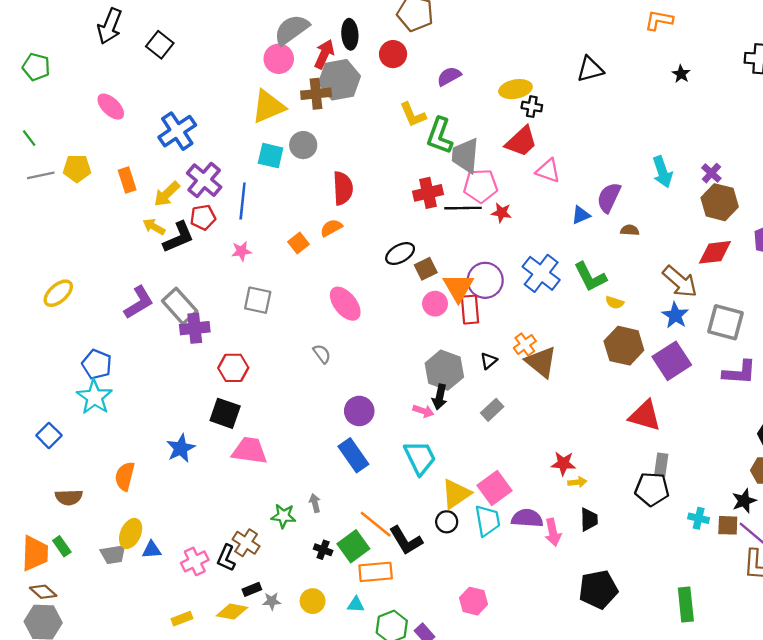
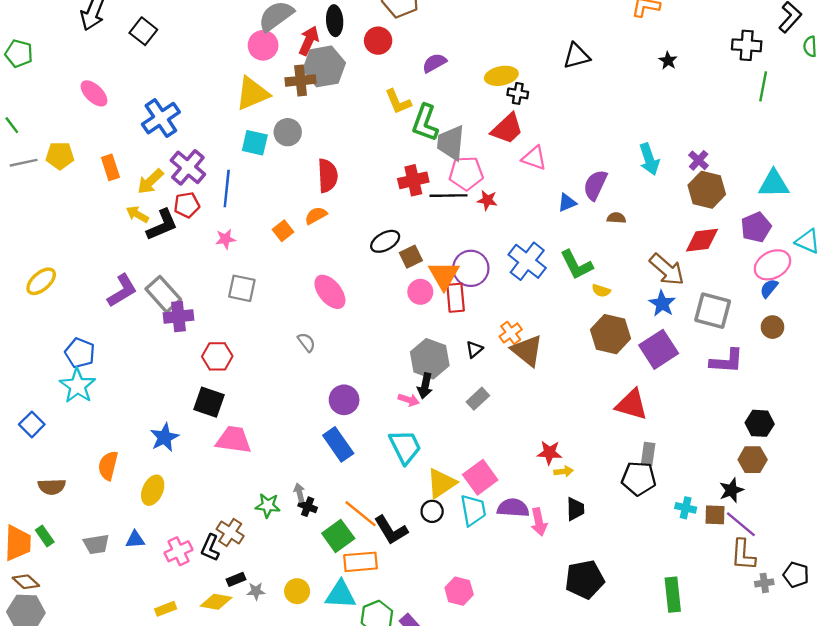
yellow ellipse: (131, 533) -> (153, 490), moved
black cross: (323, 550) -> (308, 507), moved
cyan triangle: (356, 605) -> (341, 595), size x1.8

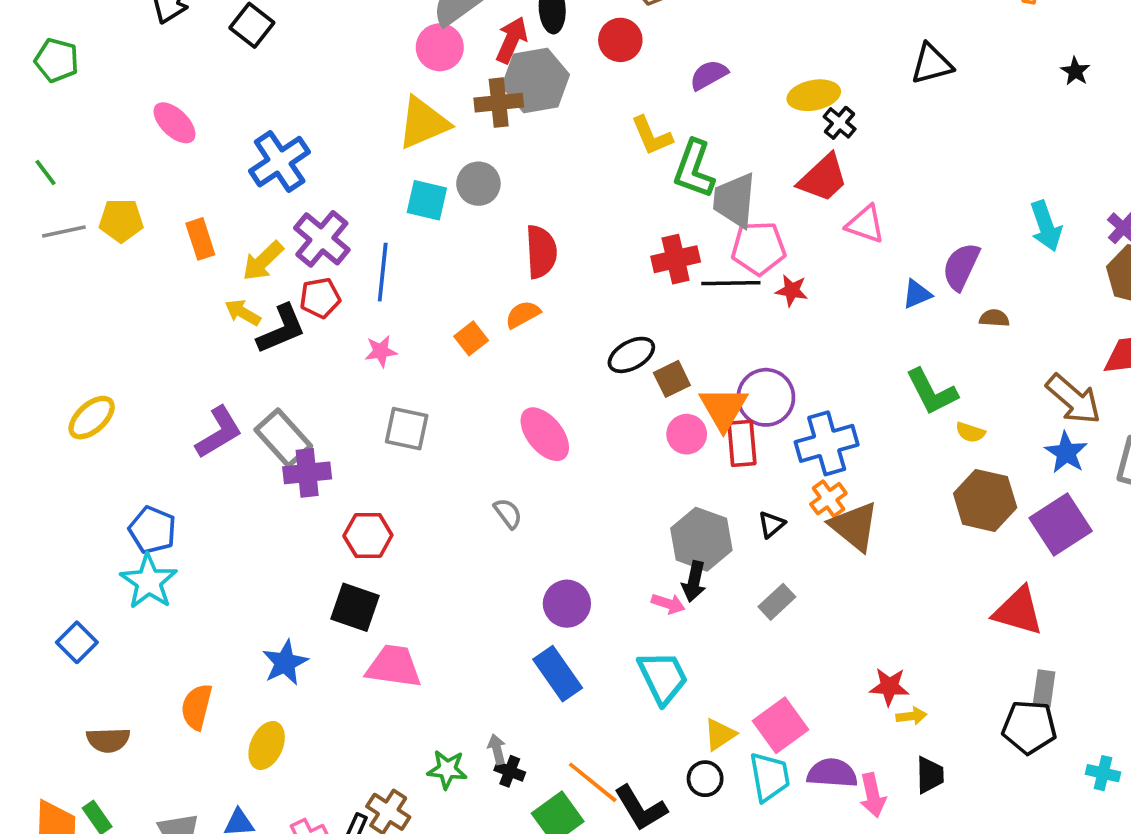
black cross: (518, 93) -> (840, 123), turned 30
blue cross: (527, 261) -> (827, 443), moved, turned 36
yellow triangle: (441, 483) -> (720, 734), size x0.7

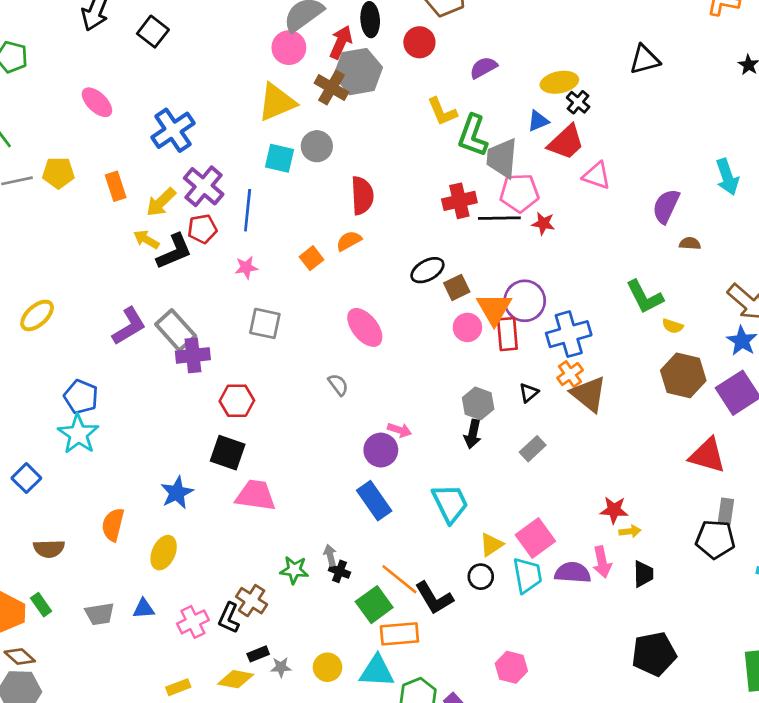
brown cross: (499, 103) -> (332, 88), turned 36
blue triangle: (917, 294) -> (538, 121), moved
gray hexagon: (701, 539) -> (478, 403), size x0.7
pink arrow: (668, 604) -> (399, 430), moved
pink arrow: (873, 795) -> (602, 562), moved

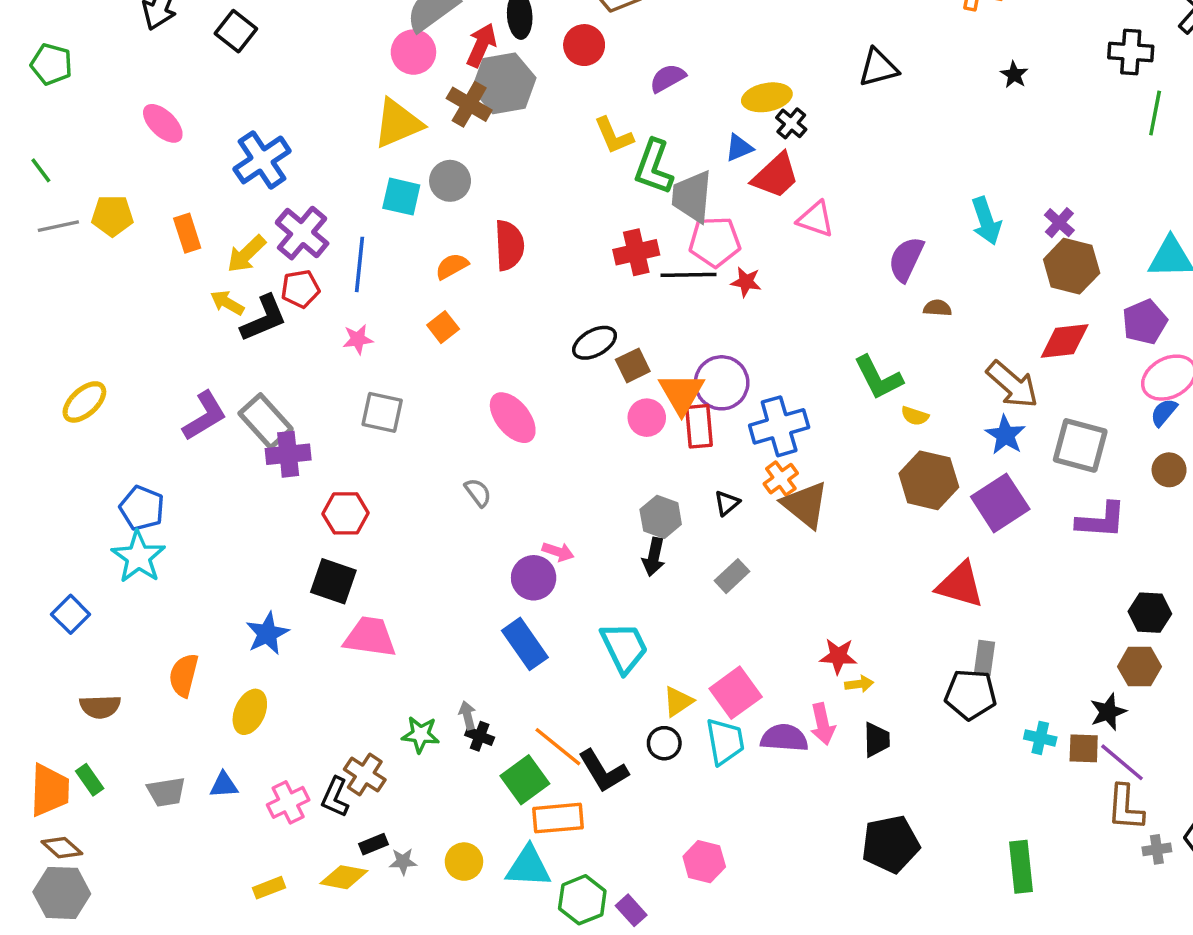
orange semicircle: (349, 241) -> (452, 266), moved

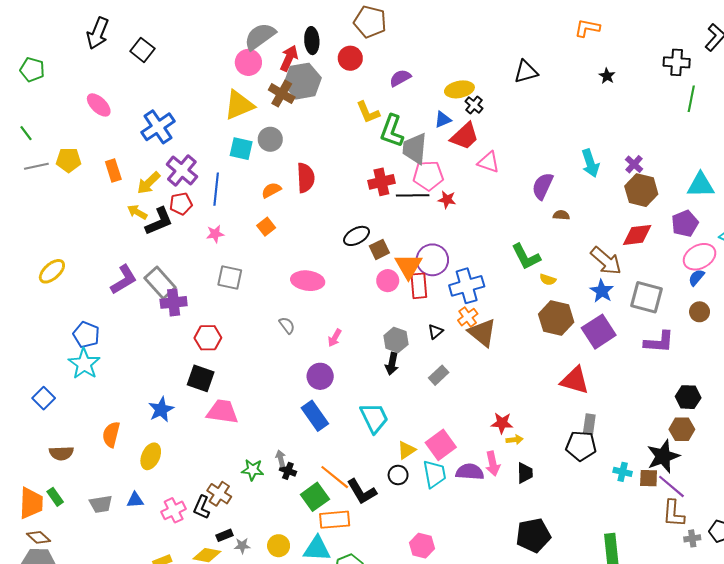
pink ellipse: (513, 418) -> (308, 281), turned -44
pink arrow: (558, 552) -> (335, 338), moved, turned 102
black star: (1108, 712) -> (663, 456), size x1.5

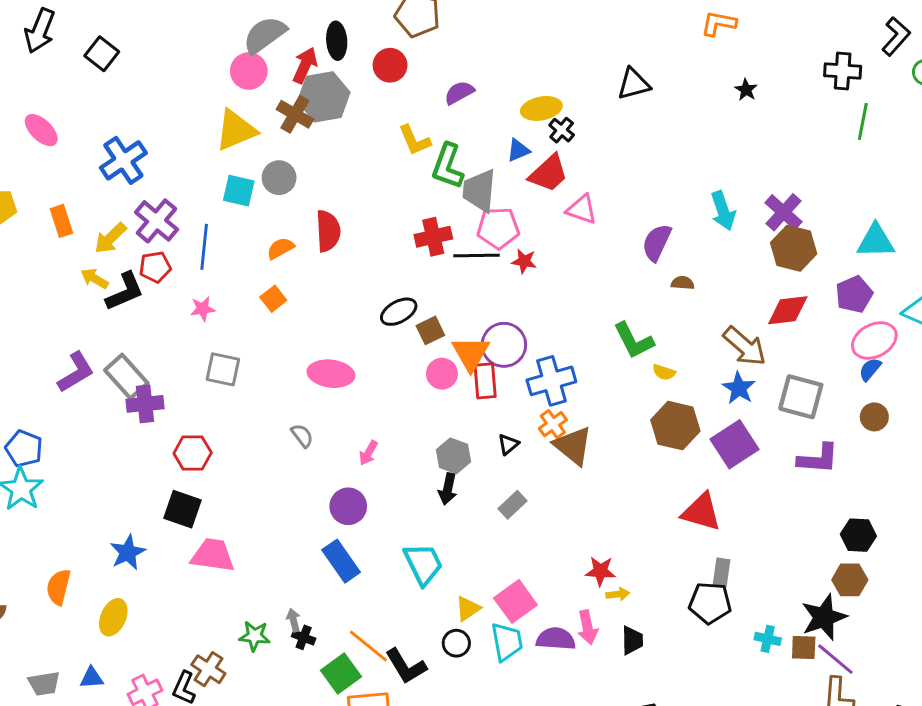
purple cross: (634, 164) -> (784, 212), size x1.5

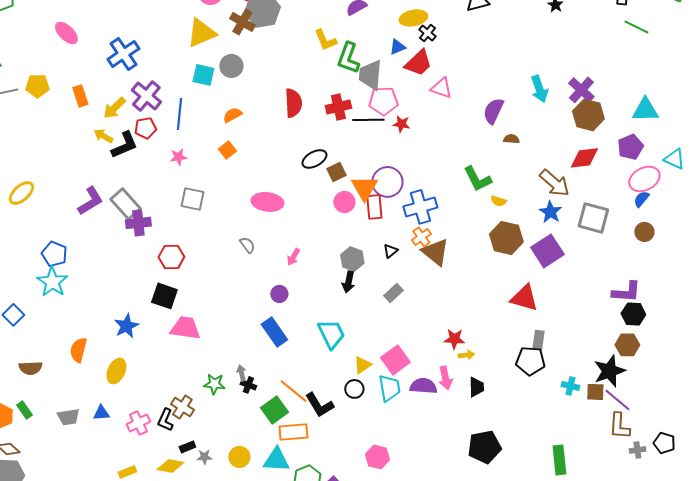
green line: (863, 121) -> (636, 27), turned -75
red semicircle: (328, 231) -> (293, 103), moved
purple L-shape: (818, 459) -> (626, 292), moved
purple circle: (348, 506) -> (279, 294), size x0.7

